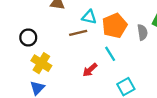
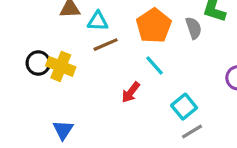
cyan triangle: (89, 17) -> (98, 21), moved
yellow cross: (41, 63) -> (61, 66), moved

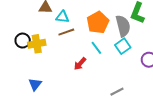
gray semicircle: (194, 28) -> (123, 26), size x1.5
yellow cross: (61, 66) -> (37, 44), turned -36
cyan square: (184, 107) -> (123, 46), moved

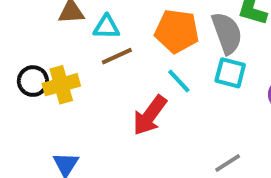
orange pentagon: (98, 22) -> (177, 31), turned -30
cyan square: (123, 46) -> (230, 73), turned -35
red arrow: (80, 64) -> (150, 115), size x1.5

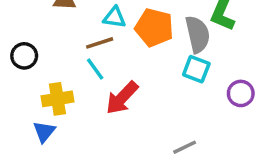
cyan triangle: (106, 27) -> (115, 17), moved
cyan line: (179, 81) -> (95, 69), moved
yellow cross: (61, 85) -> (57, 99), moved

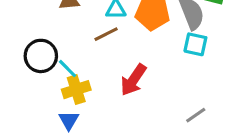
black circle: (24, 56) -> (41, 56), size x1.4
cyan line: (95, 69) -> (68, 69), moved

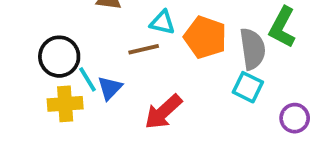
yellow cross: (76, 90) -> (65, 104), moved
blue triangle: (69, 120) -> (110, 88), moved

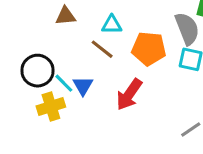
orange pentagon: (205, 37) -> (149, 49), moved
brown line: (144, 49) -> (102, 49), turned 65

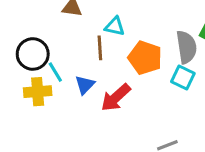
brown line: (102, 49) -> (100, 48), turned 35
blue triangle: (83, 86) -> (85, 85), moved

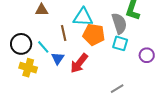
cyan triangle: (115, 26) -> (83, 17), moved, size x1.5
cyan line: (55, 72) -> (43, 47), moved
yellow cross: (38, 92) -> (28, 68), turned 30

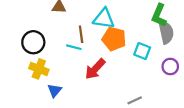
gray semicircle: (119, 23) -> (166, 32), moved
cyan line: (43, 47) -> (74, 47), moved, turned -40
blue triangle: (58, 58) -> (55, 91), moved

